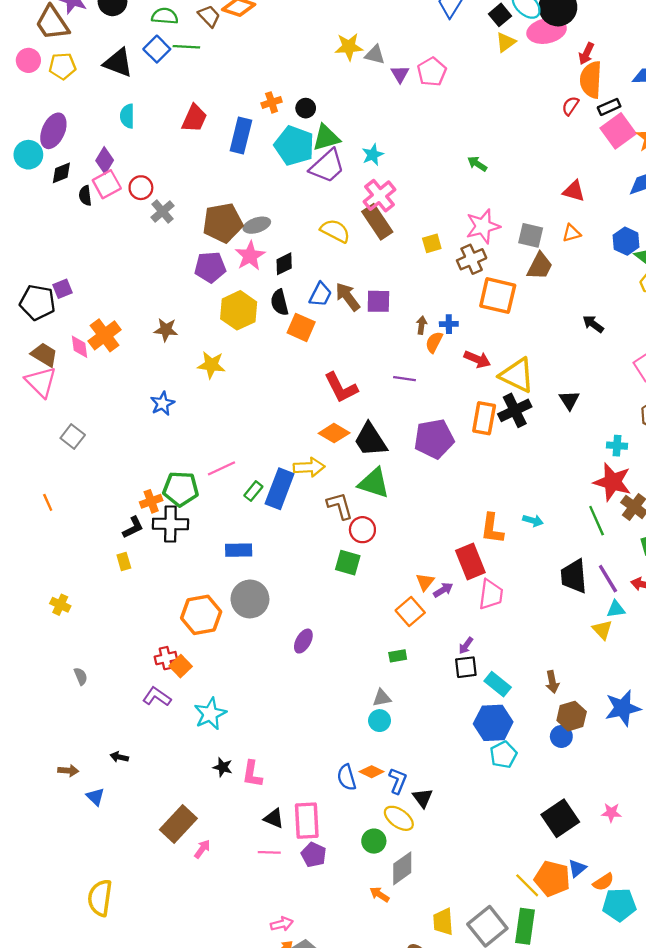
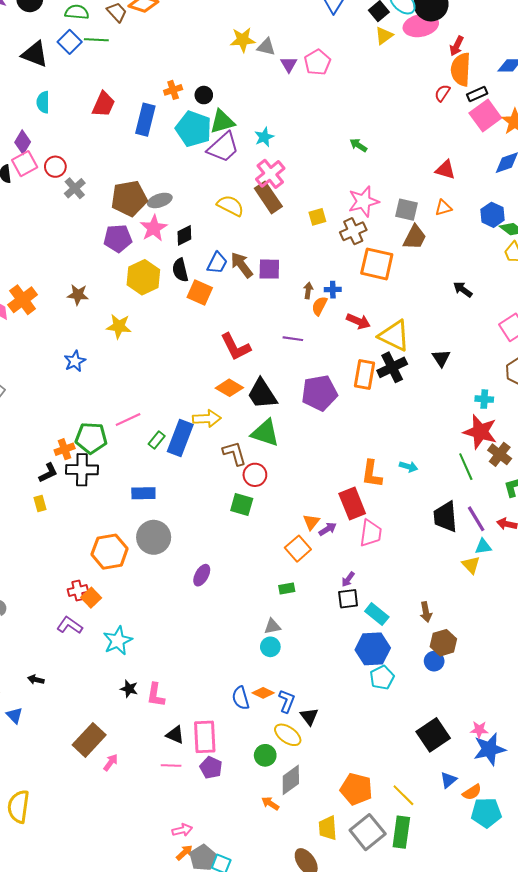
blue star: (623, 708) -> (489, 749), moved
orange pentagon: (552, 879) -> (356, 789), moved

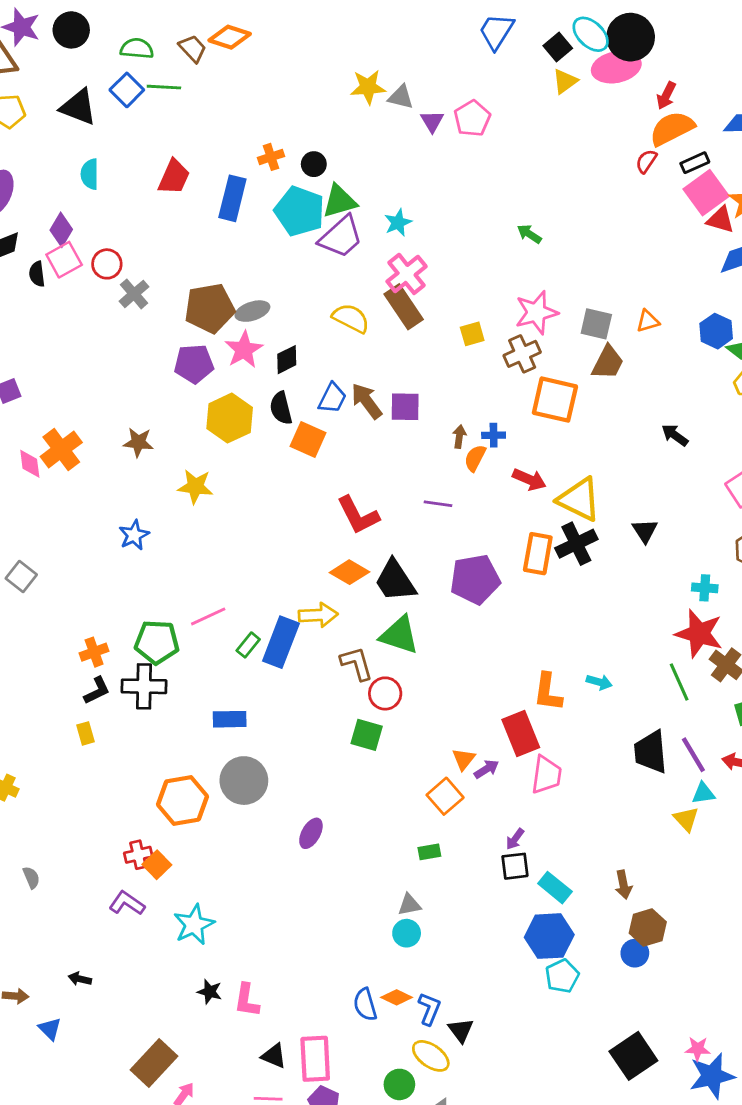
orange semicircle: (461, 69) -> (672, 128), turned 60
red triangle: (445, 170) -> (720, 220), moved
orange cross: (65, 449) -> (94, 652), moved

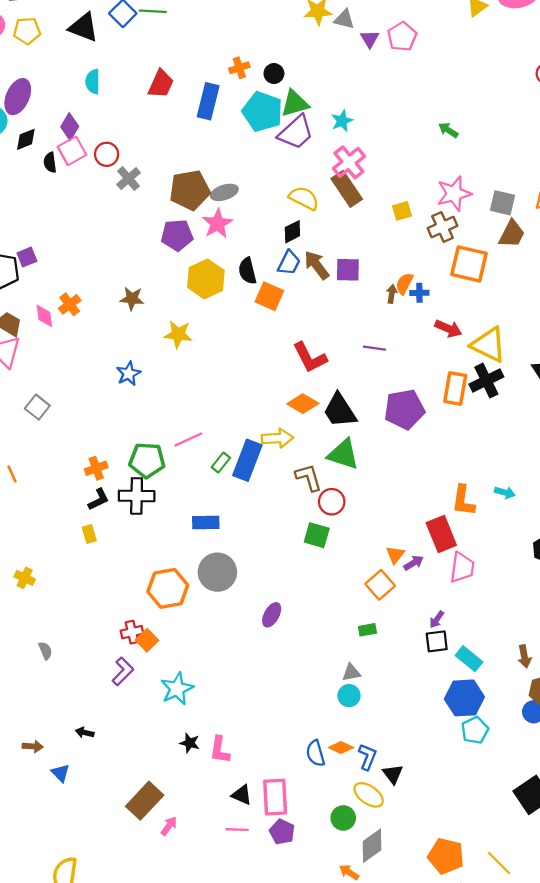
black diamond: (287, 360) -> (292, 232), moved
orange cross: (61, 449) -> (70, 304), size x0.7
orange semicircle: (475, 458) -> (404, 284), moved
purple L-shape: (127, 903) -> (123, 671), turned 100

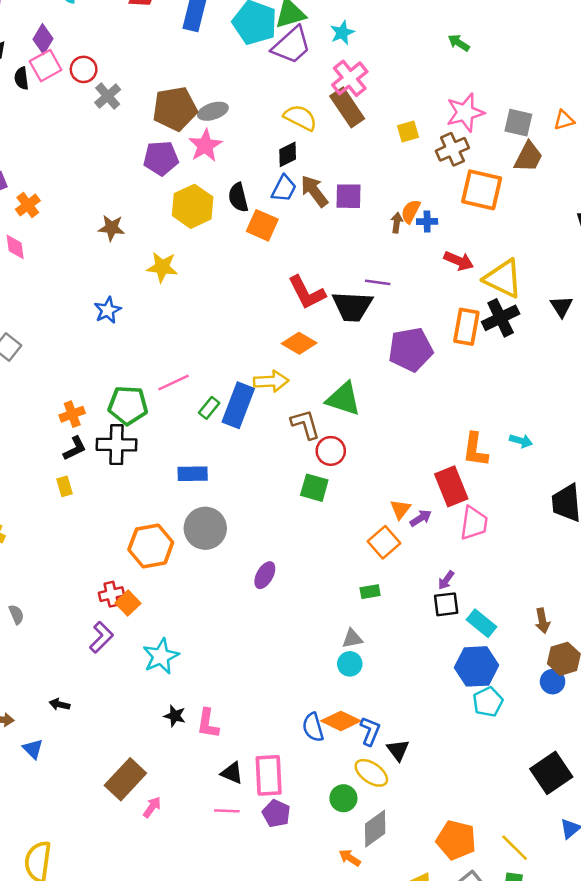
orange cross: (70, 304) -> (28, 205), moved
black trapezoid: (340, 411) -> (352, 306), moved, turned -54
orange diamond: (341, 748) -> (341, 721), size x1.4

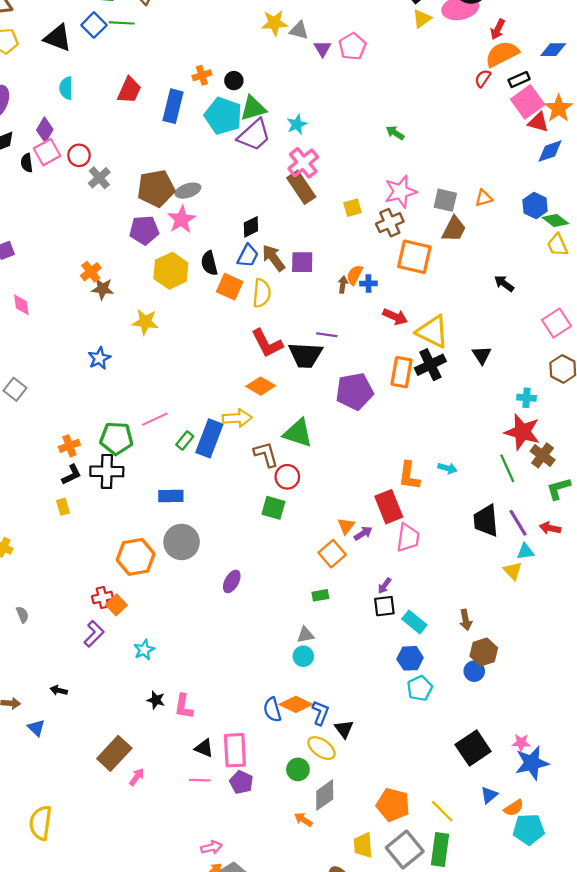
yellow semicircle: (300, 118) -> (262, 293), moved, turned 68
orange cross: (28, 205) -> (91, 272), moved
cyan star: (161, 656) -> (144, 650), size x0.7
blue hexagon: (477, 666) -> (410, 658), size x0.7

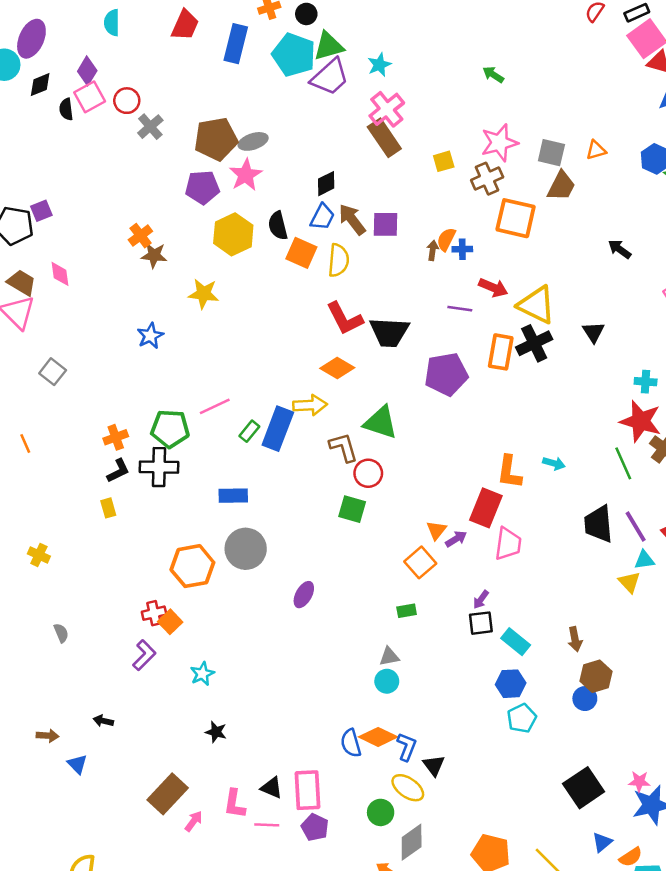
purple line: (327, 335) -> (460, 309), moved
red rectangle: (389, 507) -> (486, 508), turned 44
pink L-shape: (184, 706) -> (235, 804), moved

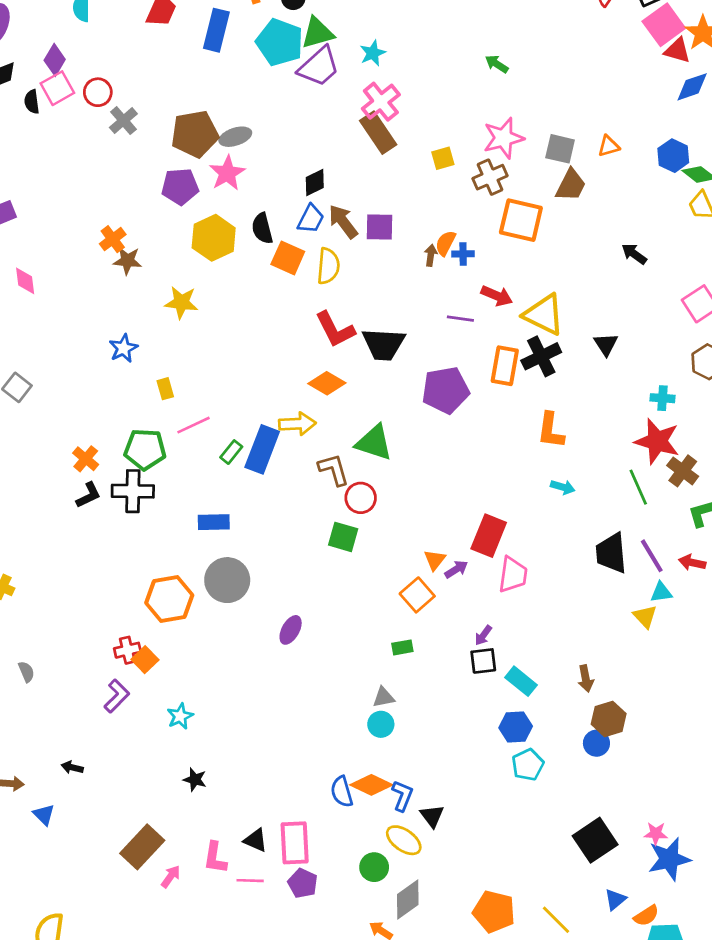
orange cross: (116, 437) -> (86, 459), turned -30
orange L-shape: (509, 472) -> (551, 430), moved
yellow rectangle: (108, 508) -> (165, 389), moved

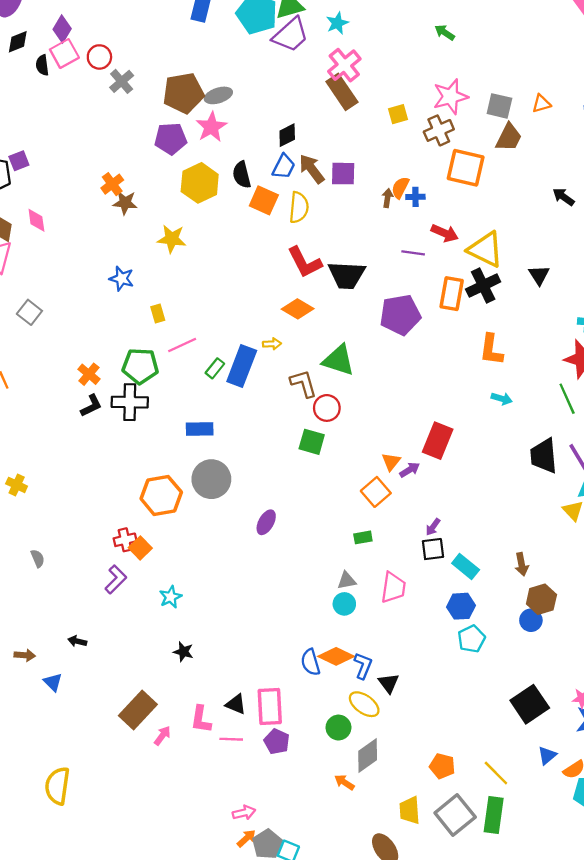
blue star: (123, 348) -> (122, 279), turned -30
yellow arrow: (297, 424) -> (272, 344), size x0.6
pink trapezoid: (513, 575) -> (393, 588), moved
orange pentagon: (494, 912) -> (442, 766), size x0.7

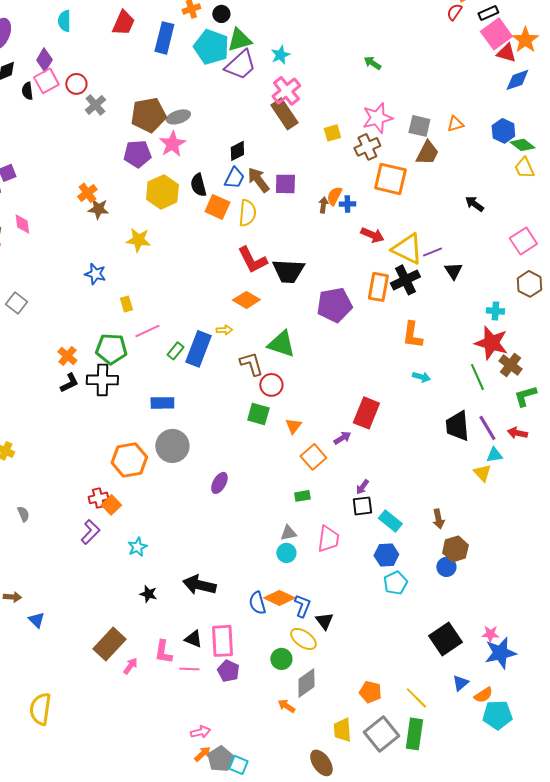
purple line: (413, 253) -> (432, 252), moved, turned -30
orange triangle: (391, 462) -> (293, 426), moved
black arrow: (77, 641) -> (199, 585), moved, size x2.0

